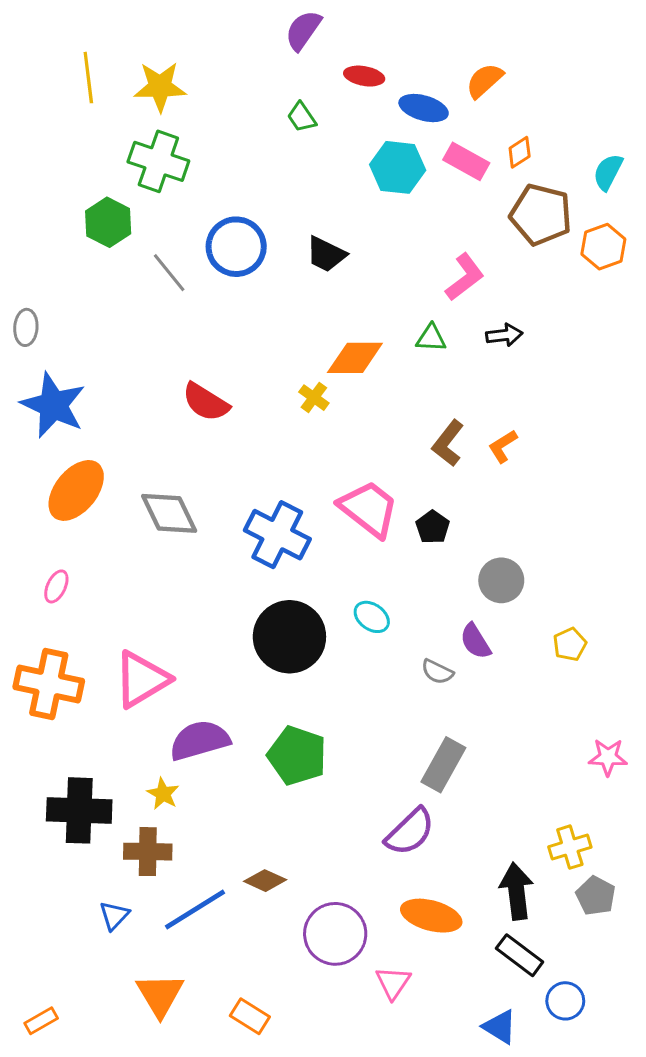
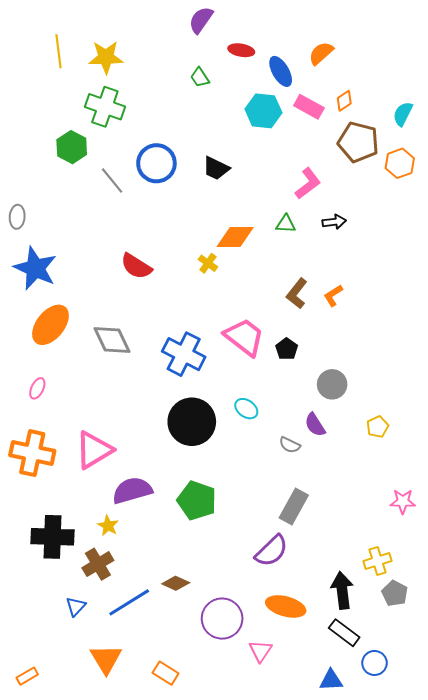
blue ellipse: (424, 108) -> (281, 71), turned 44
brown cross: (148, 852) -> (98, 564), turned -32
blue triangle: (500, 1027) -> (331, 680), turned -35

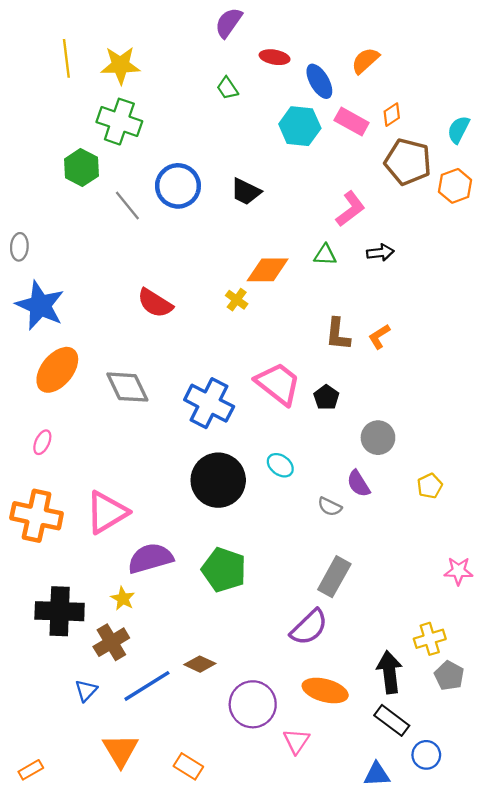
brown L-shape: (297, 294) -> (338, 334), turned -32

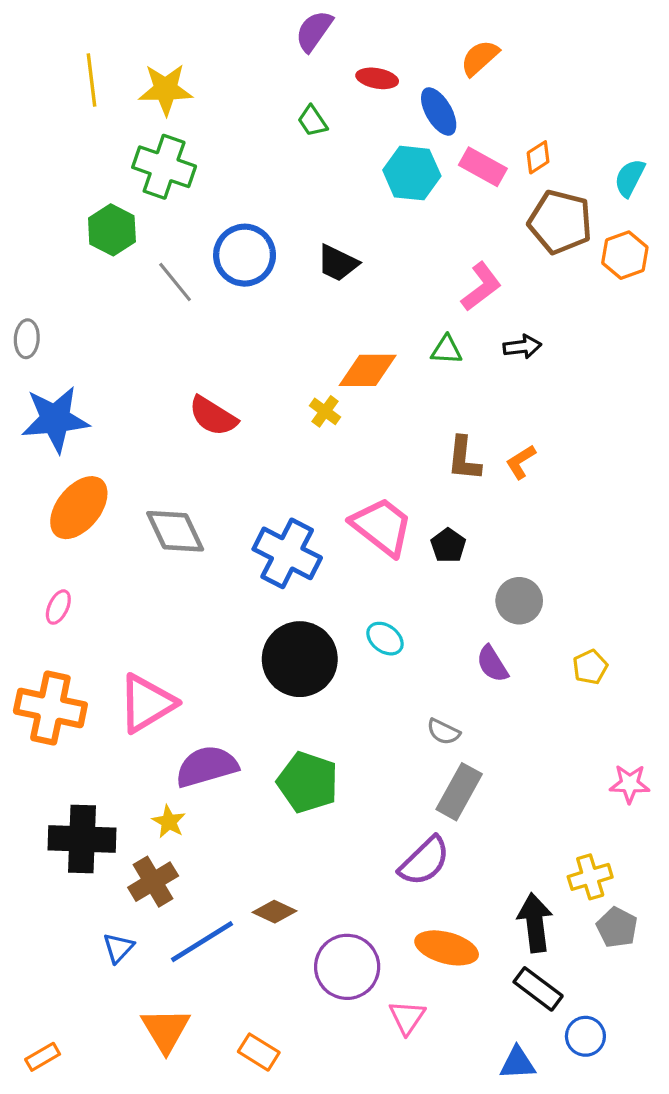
orange semicircle: (365, 61) -> (480, 58), moved
blue star: (40, 305) -> (55, 419), turned -30
gray semicircle: (330, 507) -> (443, 732), moved

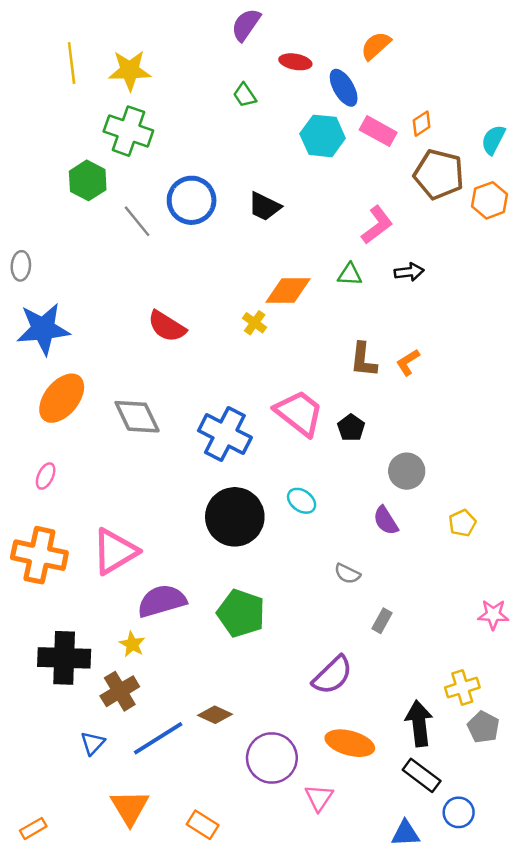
gray rectangle: (459, 792) -> (382, 621), moved, size x0.6

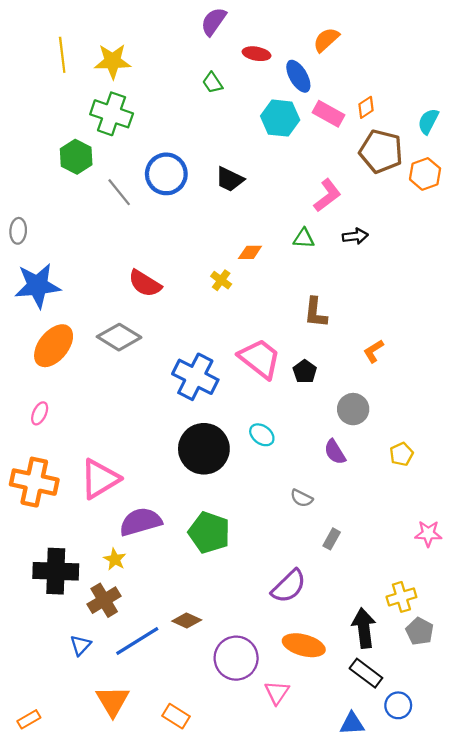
orange diamond: (288, 291) -> (250, 252), size x0.6
orange L-shape: (408, 362) -> (374, 351), moved
gray diamond: (137, 417) -> (119, 337), moved, turned -33

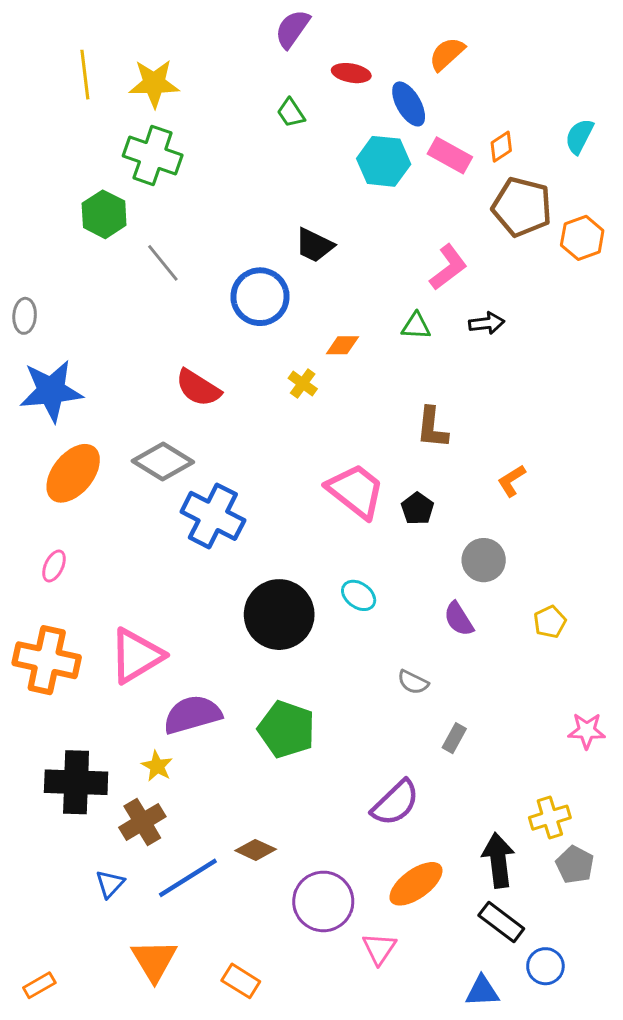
cyan semicircle: (428, 121) -> (579, 136), moved
blue circle: (166, 174) -> (260, 297), moved
blue cross: (195, 377) -> (213, 516), moved
orange ellipse: (304, 645) -> (416, 884), turned -51

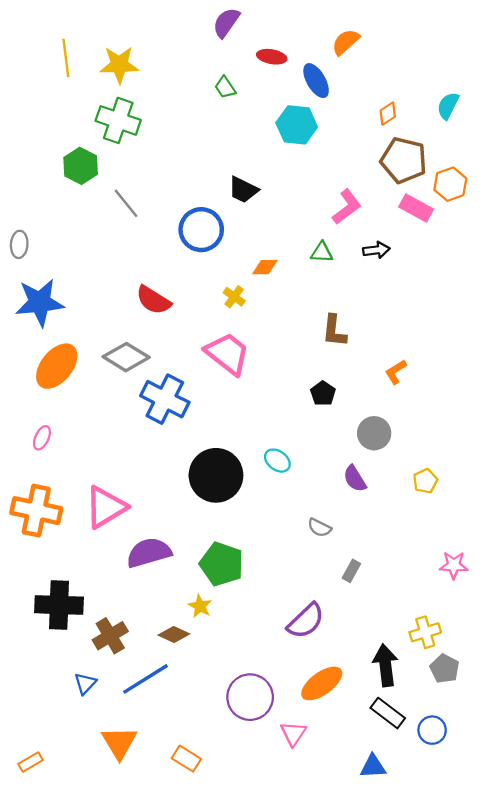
pink rectangle: (450, 155) -> (416, 208), moved
pink trapezoid: (356, 491) -> (227, 354), moved
yellow star: (157, 766) -> (200, 606), moved
brown diamond: (256, 850) -> (174, 635), moved
blue circle: (545, 966) -> (432, 730), moved

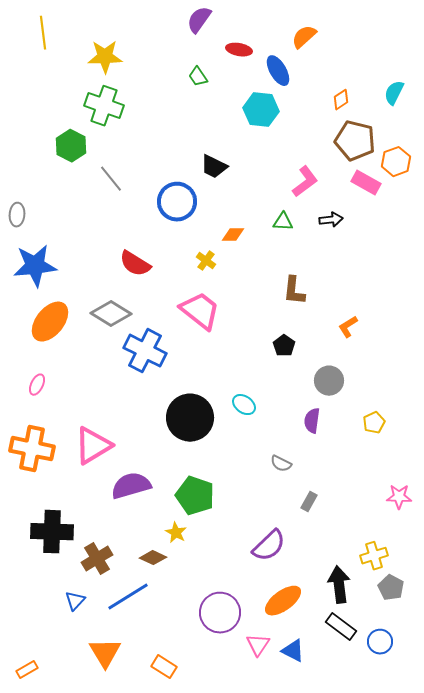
yellow line: (66, 58) -> (43, 33), moved
purple semicircle: (355, 479) -> (312, 421), turned 40
blue triangle: (373, 767) -> (293, 651), moved, turned 30

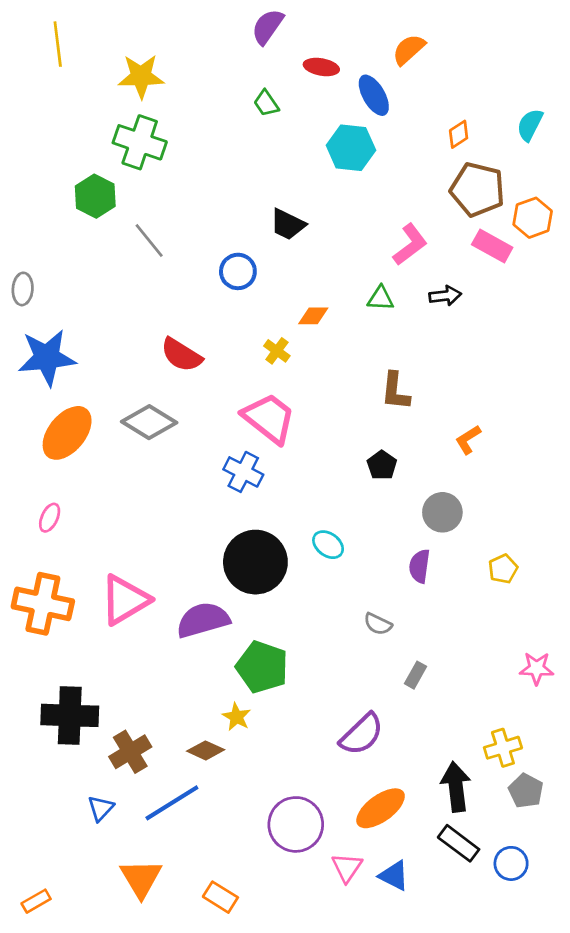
blue circle: (177, 202) -> (238, 271), size x0.7
blue cross: (145, 351) -> (243, 472), moved, size x0.7
purple semicircle: (131, 486) -> (203, 620), moved

